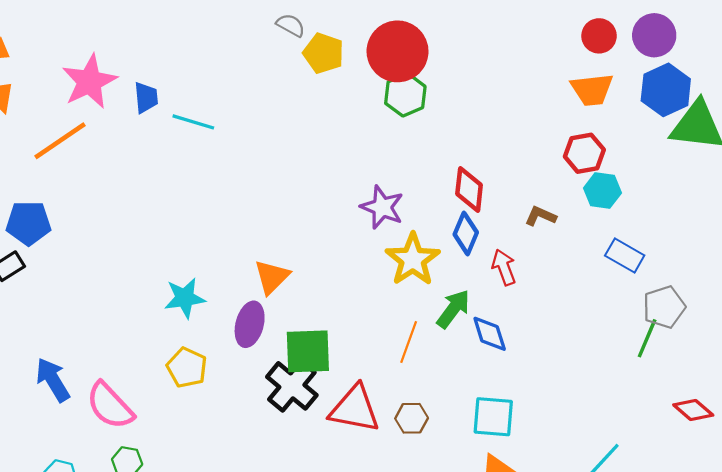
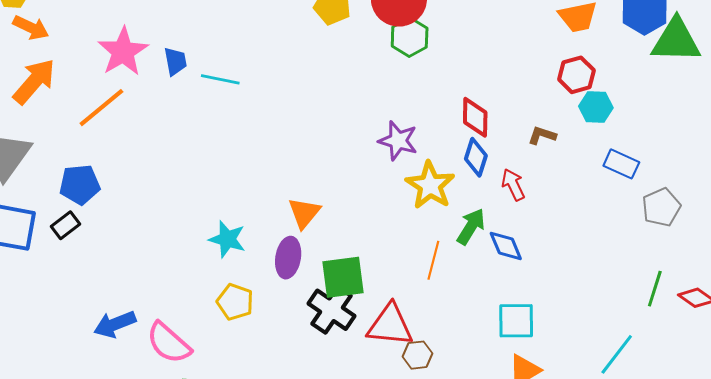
cyan star: (185, 298) -> (227, 239), turned 30
green line: (647, 338) -> (655, 289), moved
blue arrow: (53, 380) -> (115, 324), turned -75
brown hexagon: (412, 418) -> (417, 355), moved

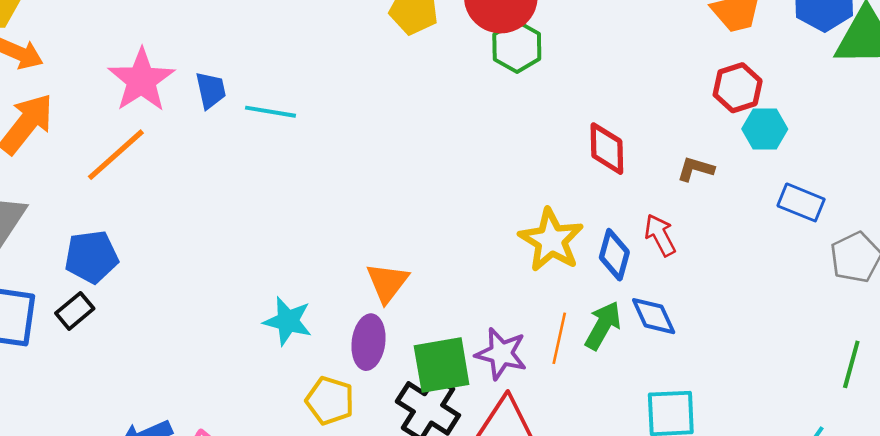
purple star: (398, 141) -> (501, 354), moved
blue diamond: (476, 157) -> (614, 255), moved
green arrow: (471, 227) -> (603, 325), moved
yellow pentagon: (235, 302) -> (330, 401), moved

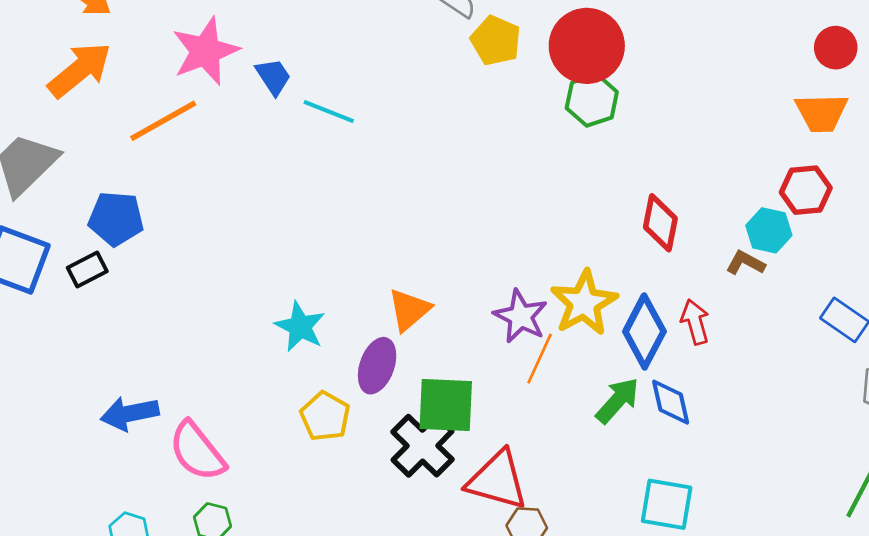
blue trapezoid: (211, 90) -> (273, 77), turned -33
cyan hexagon: (765, 129) -> (769, 230), moved
blue diamond: (614, 255) -> (644, 332), size x1.4
orange line: (559, 338) -> (540, 359), moved
purple star: (501, 354) -> (521, 316), moved

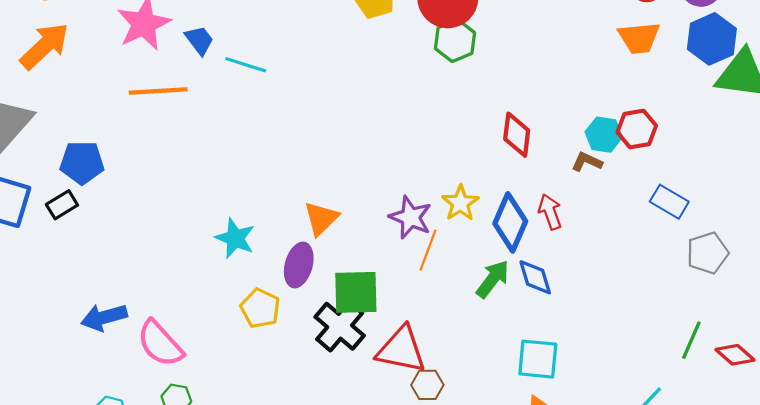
orange line: (163, 121) -> (158, 91), moved, turned 30
red hexagon: (806, 190) -> (637, 129), moved
yellow star: (584, 303) -> (460, 203), size x0.7

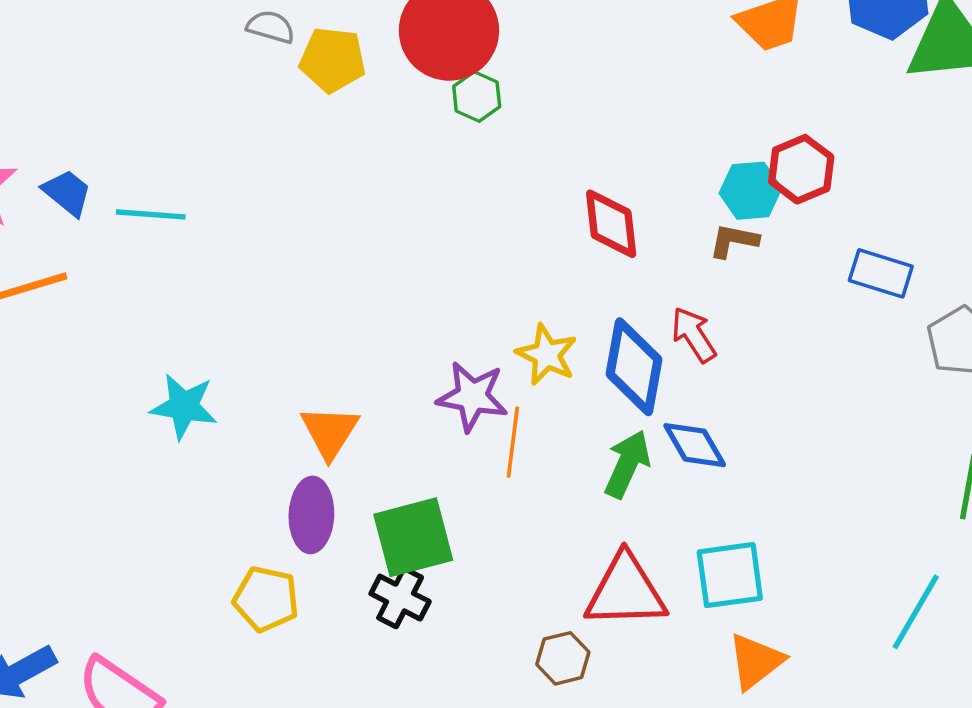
green hexagon: (455, 41) -> (477, 96), size x0.7
cyan star: (235, 238) -> (184, 406), moved
black cross: (340, 326) -> (400, 598), size x0.7
red triangle: (401, 350) -> (626, 591), moved

